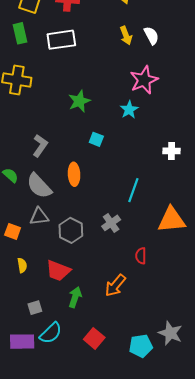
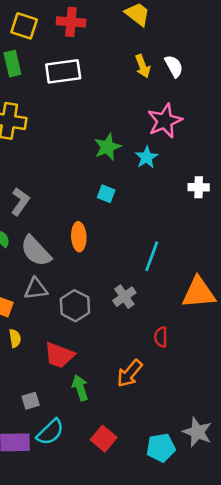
green star: (79, 101) -> (107, 147), moved
gray L-shape: (40, 146) -> (20, 202), moved
white cross: (171, 151) -> (199, 187), moved
yellow semicircle: (22, 265) -> (15, 338), moved
green arrow: (75, 297) -> (80, 388), turned -36

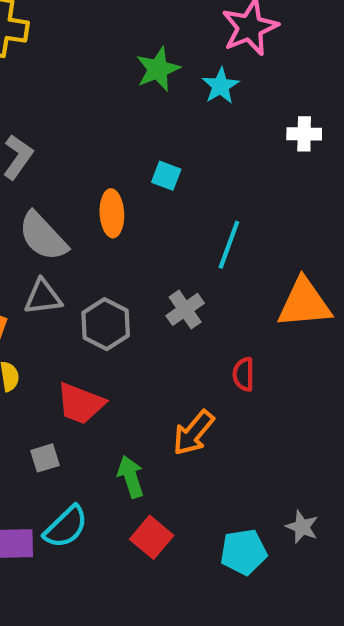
cyan square: (106, 194) -> (166, 176), moved
green arrow: (80, 388) -> (131, 477), moved
gray square: (31, 401) -> (45, 458), moved
gray star: (197, 432) -> (302, 527), size x0.7

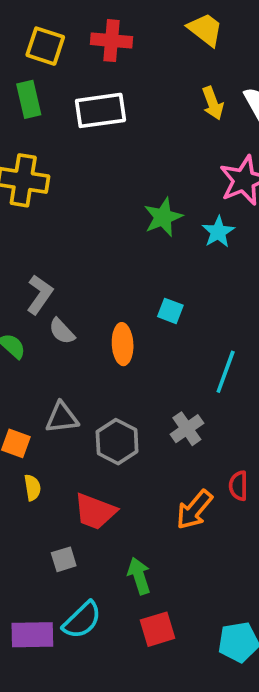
gray semicircle: (43, 236) -> (62, 331), moved, size x0.6
orange arrow: (193, 433) -> (194, 510), moved
red square: (152, 537) -> (158, 629), turned 33

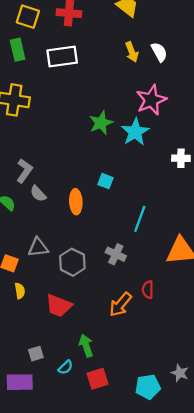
cyan star: (218, 232) -> (135, 132), size x1.4
gray cross: (187, 429) -> (116, 254), turned -30
gray square: (64, 559) -> (36, 354), moved
cyan semicircle: (82, 620) -> (66, 367), moved, size x0.6

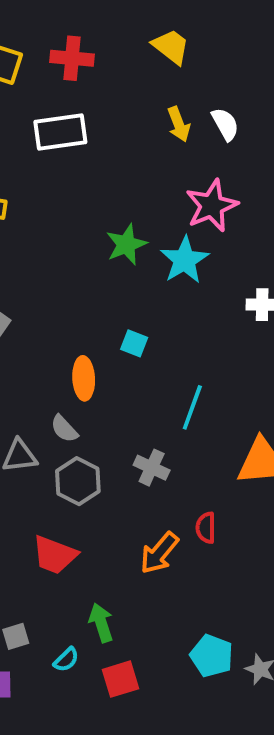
gray semicircle: (38, 194) -> (64, 429), moved
cyan pentagon: (148, 387) -> (212, 656), moved, turned 30

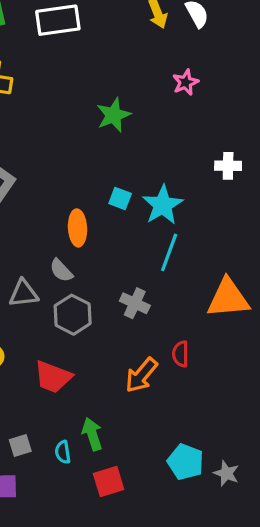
pink star: (212, 206) -> (185, 82), size x0.6
cyan star: (185, 260) -> (163, 205), moved
cyan semicircle: (66, 660) -> (63, 452), moved, turned 125

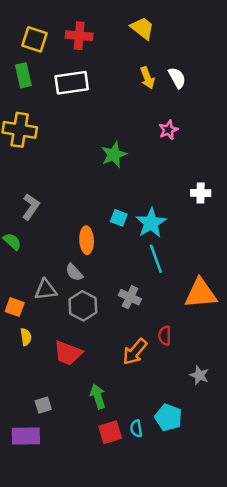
cyan line: (169, 252) -> (156, 259), turned -40
cyan semicircle: (63, 452) -> (136, 429), moved
gray star: (226, 473) -> (199, 375), moved

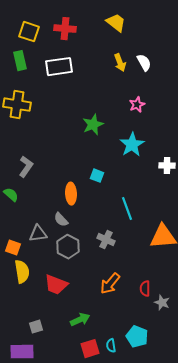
white cross: (201, 193) -> (167, 166), moved
cyan star: (151, 223) -> (132, 145), moved
red semicircle: (165, 336) -> (145, 289), moved
yellow semicircle: (26, 337) -> (22, 272), size x1.6
green arrow: (98, 396) -> (80, 320), turned 84

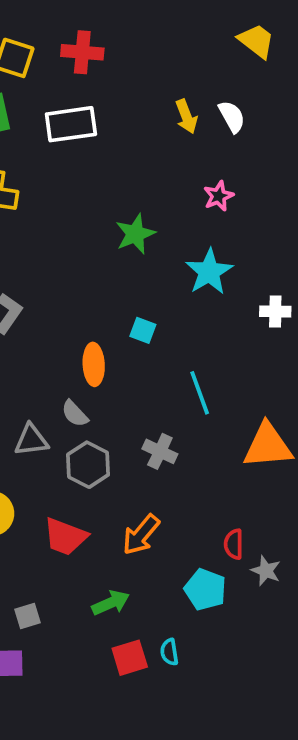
yellow trapezoid: (116, 23) -> (256, 41), moved
orange arrow: (110, 284) -> (141, 535), moved
cyan pentagon: (137, 337) -> (205, 590), moved

